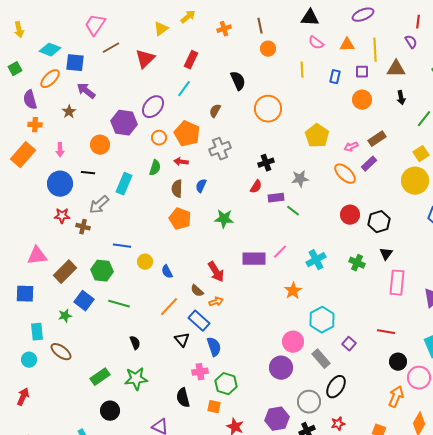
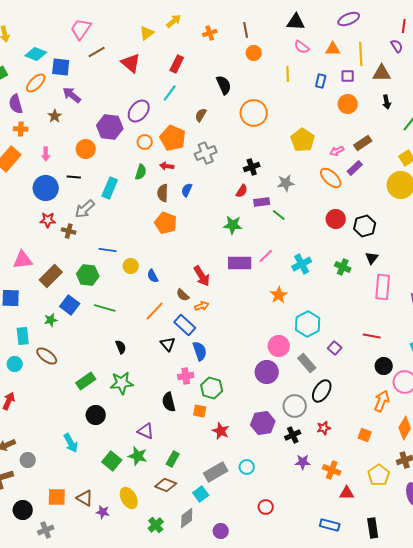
red triangle: (145, 59) -> (131, 63), turned -35
green star: (224, 219) -> (233, 225), moved

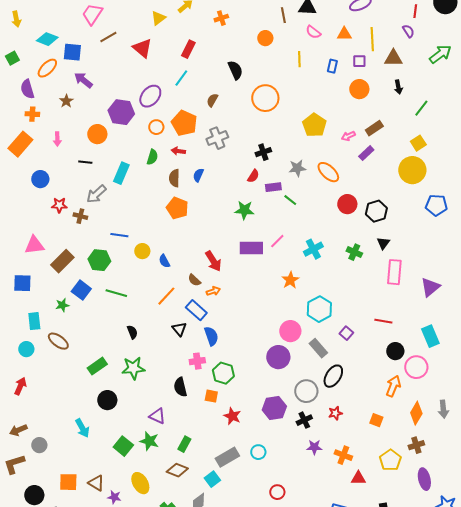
brown line: (246, 30) -> (283, 15), moved
orange ellipse: (331, 178) -> (328, 172), moved
blue circle: (46, 188) -> (40, 179), moved, size x0.7

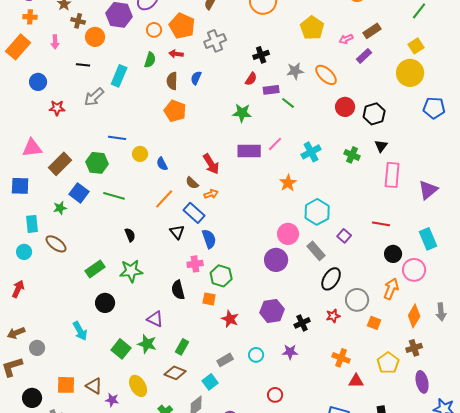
brown cross: (80, 216) -> (78, 21), moved
gray circle: (306, 391) -> (357, 300), moved
purple star: (314, 447) -> (290, 352), moved
gray rectangle: (227, 457) -> (225, 360), size x0.7

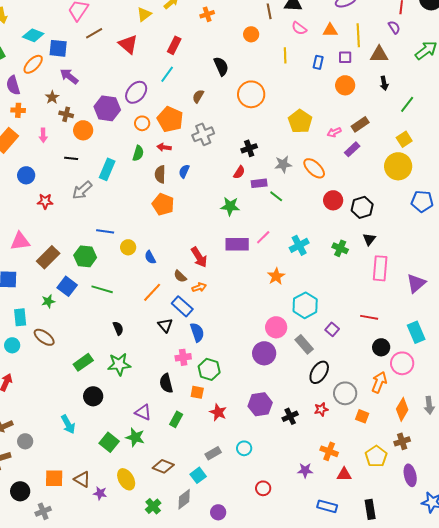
green rectangle: (182, 347) -> (176, 419), moved
purple star: (290, 352) -> (305, 470), moved

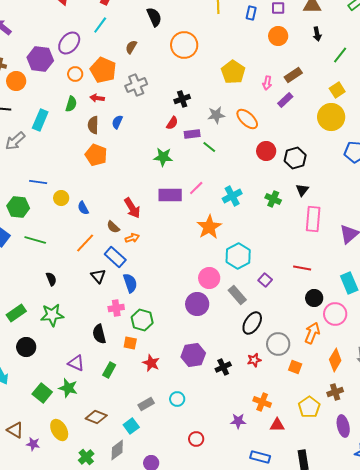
pink arrow: (334, 132) -> (267, 83), turned -56
orange star: (276, 276) -> (209, 227), size x1.4

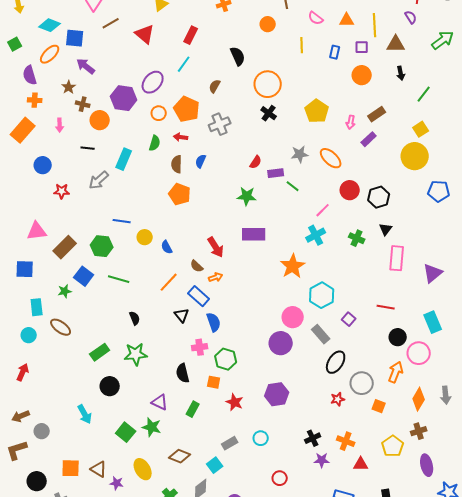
black cross: (182, 99) -> (269, 113), moved, turned -35
pink line: (196, 188) -> (323, 210), moved
black cross: (223, 367) -> (313, 438), moved

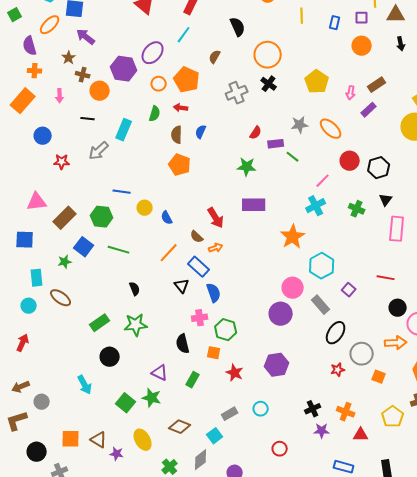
gray cross: (220, 124) -> (237, 93), moved
orange arrow: (396, 372) -> (396, 343), turned 65

